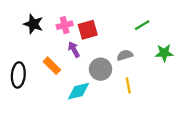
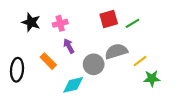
red square: (88, 30) -> (109, 19), moved
green star: (164, 53) -> (152, 78), moved
gray semicircle: (125, 55) -> (116, 51), size x1.5
yellow line: (128, 85) -> (140, 61), moved, turned 64

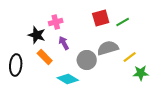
black star: (31, 22) -> (37, 35), moved
cyan diamond: (73, 85) -> (68, 79), turned 45

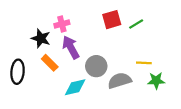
purple arrow: (64, 43) -> (71, 47), size x1.5
gray semicircle: (108, 48) -> (120, 81), moved
yellow line: (130, 57) -> (144, 63), turned 40
cyan diamond: (68, 79) -> (75, 87), turned -45

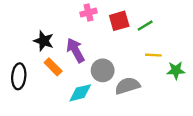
pink cross: (62, 24) -> (88, 13), moved
yellow line: (144, 63) -> (153, 55), moved
green star: (156, 81) -> (176, 70), moved

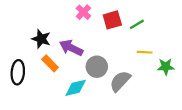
pink cross: (88, 13) -> (83, 12), turned -32
purple arrow: (75, 50) -> (71, 48), turned -35
gray semicircle: (127, 86) -> (120, 81), turned -30

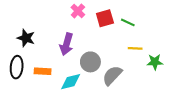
green line: (137, 24) -> (128, 22), turned 56
black star: (41, 39) -> (26, 38), moved
purple arrow: (71, 48) -> (66, 44), turned -100
orange rectangle: (50, 63) -> (43, 71), moved, turned -42

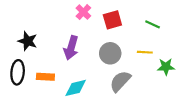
green line: (128, 22) -> (153, 24), moved
gray circle: (90, 62) -> (110, 53), moved

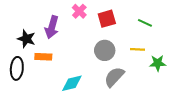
purple arrow: (71, 48) -> (52, 27), moved
orange rectangle: (45, 77) -> (43, 57), moved

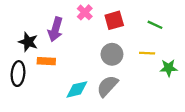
gray semicircle: (114, 77) -> (107, 86), moved

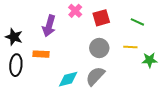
black star: (28, 42) -> (14, 37), moved

